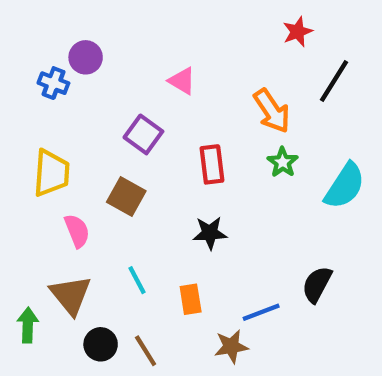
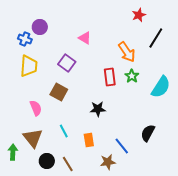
red rectangle: (212, 164) -> (110, 77), moved
yellow trapezoid: (51, 173) -> (29, 66), moved
blue line: (261, 312) -> (122, 146), turned 72

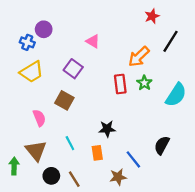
orange arrow: (127, 52) -> (139, 57), turned 80
yellow trapezoid: (29, 66) -> (32, 72), turned 55
black star: (98, 109) -> (107, 129), moved

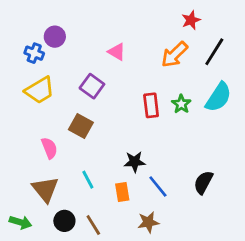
orange arrow: (139, 57) -> (174, 54), moved
cyan semicircle: (176, 95) -> (218, 97), moved
blue line: (133, 159) -> (158, 186), moved
green arrow: (14, 166) -> (20, 222), moved, turned 105

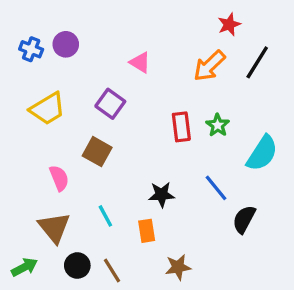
blue cross: (34, 53) -> (31, 49), moved
cyan semicircle: (218, 97) -> (262, 153), moved
blue line: (158, 186) -> (216, 188), moved
green arrow: (20, 222) -> (24, 267), turned -45

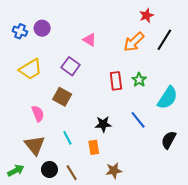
black semicircle: (244, 219) -> (169, 140), moved

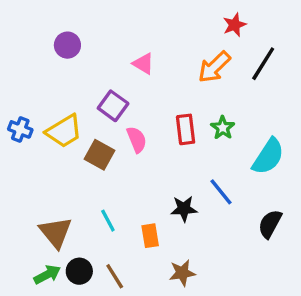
blue cross: (20, 31) -> (20, 129), moved
yellow trapezoid: (30, 69) -> (64, 131), moved
pink semicircle: (38, 114) -> (137, 140), moved
black star: (103, 124) -> (184, 209), moved
green arrow: (16, 171) -> (47, 275), moved

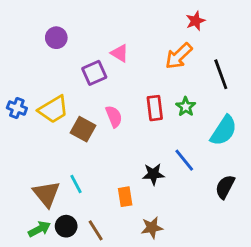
black line: (263, 64) -> (221, 74), moved, turned -52
purple square: (113, 106) -> (94, 73), moved, turned 30
cyan line: (108, 221) -> (76, 184), moved

